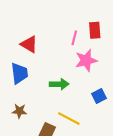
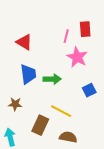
pink star: (86, 60) -> (77, 57), turned -30
blue trapezoid: (19, 73) -> (28, 74), moved

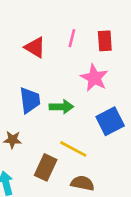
pink line: (66, 36) -> (72, 38), moved
red triangle: (24, 42) -> (35, 47), moved
blue square: (89, 90) -> (110, 121), size x1.5

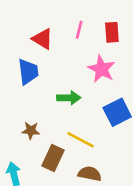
blue trapezoid: (30, 100) -> (28, 72), moved
brown star: (13, 140) -> (31, 131), moved

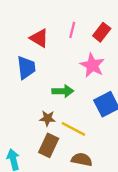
red rectangle: (112, 32) -> (102, 32), turned 42
brown star: (31, 131) -> (47, 118), moved

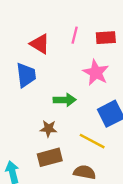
red rectangle: (102, 32) -> (106, 38), turned 48
yellow line: (73, 129) -> (92, 141), moved
brown rectangle: (49, 145) -> (50, 157), turned 50

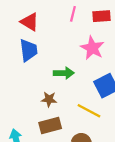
red triangle: (40, 44) -> (30, 22), moved

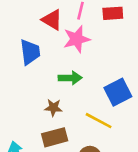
red triangle: (30, 22) -> (52, 20), moved
pink star: (92, 48) -> (77, 39), moved, turned 30

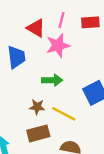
yellow line: (99, 121) -> (64, 114), moved

